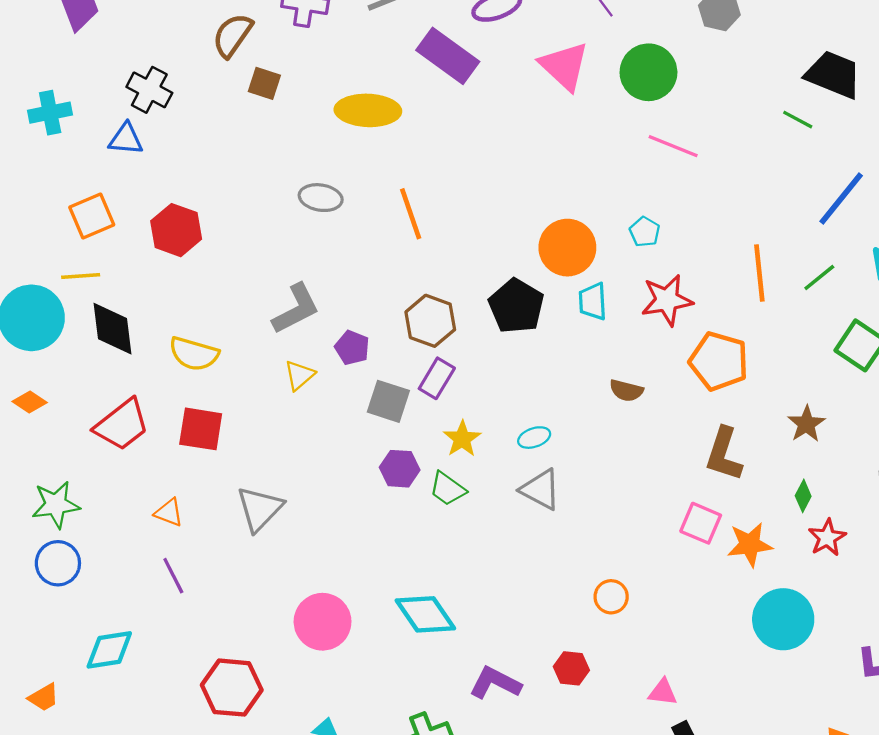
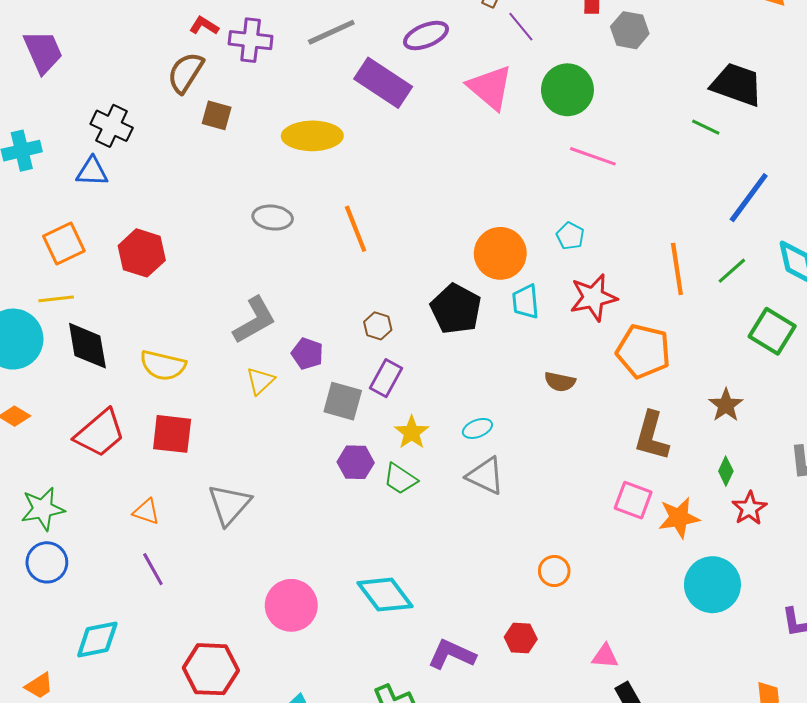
brown hexagon: (430, 321) -> (378, 326), size x0.6

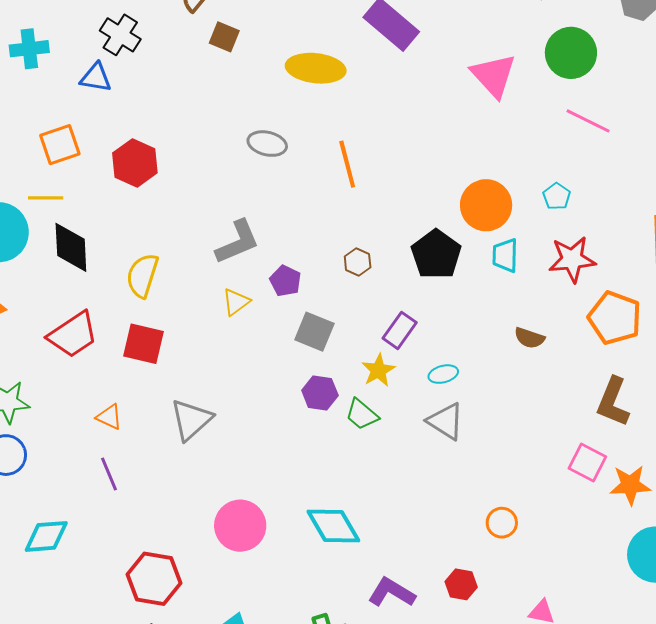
pink triangle: (490, 87) -> (494, 75), moved
yellow semicircle: (163, 365) -> (142, 276), turned 87
purple rectangle: (386, 378) -> (400, 330), moved

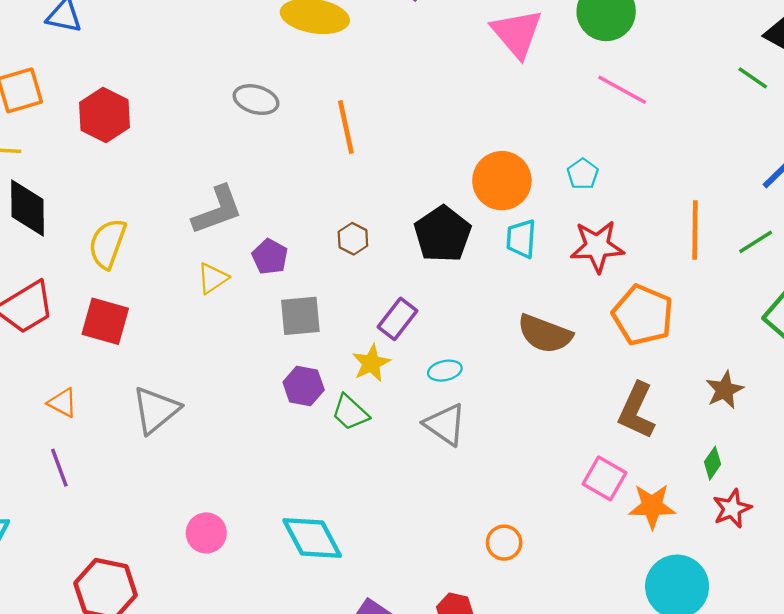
gray square: (314, 332) -> (300, 316), turned -30
brown semicircle: (529, 338) -> (545, 334), size x1.6
pink circle: (240, 526) -> (206, 533), size x0.7

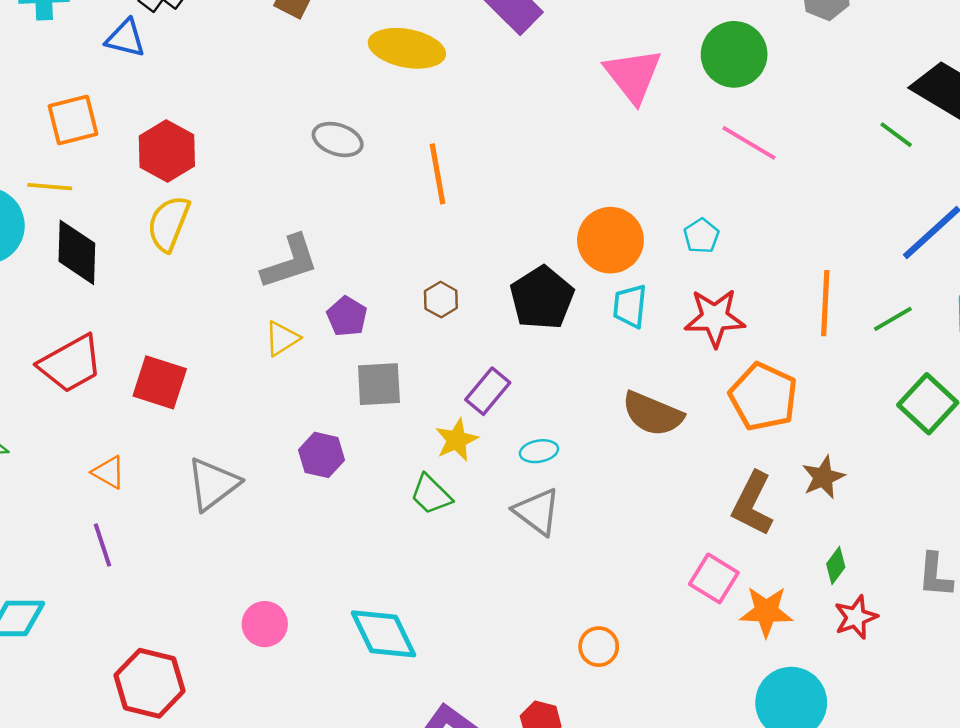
yellow semicircle: (107, 244) -> (169, 224), moved
purple hexagon: (304, 386) -> (322, 455), moved
brown star: (725, 390) -> (823, 477), moved

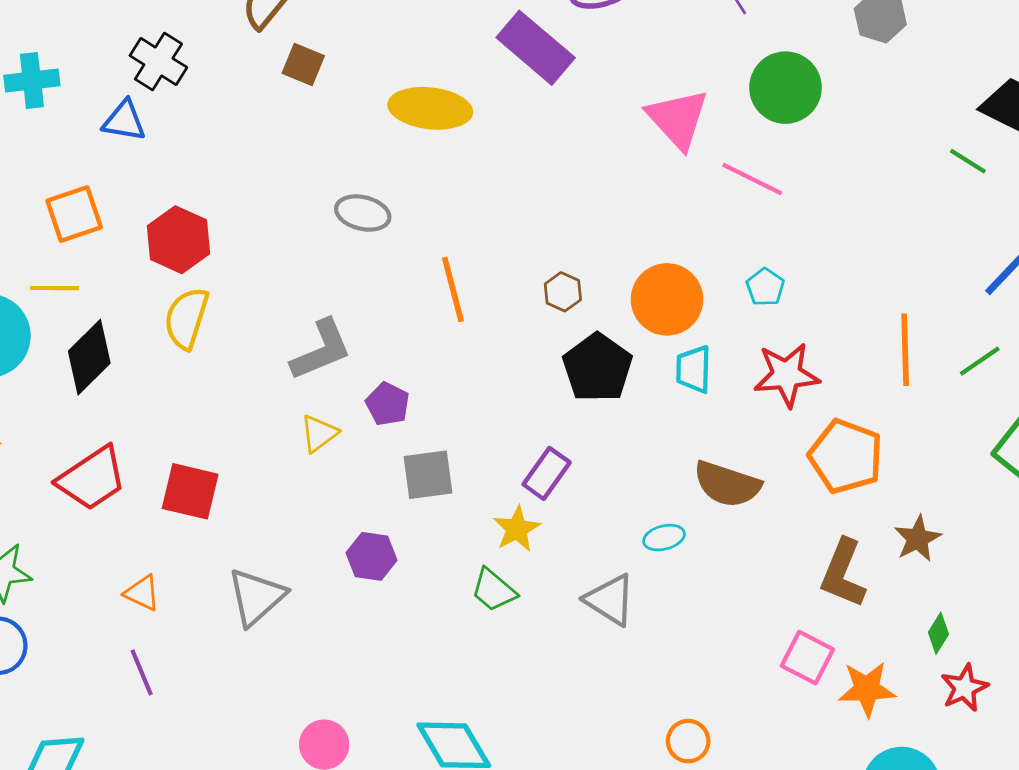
pink line: (749, 143) -> (752, 179), moved
orange line: (437, 174) -> (453, 289), moved
black diamond: (77, 252) -> (89, 357), turned 48
brown hexagon: (441, 300) -> (563, 292), moved
cyan ellipse: (539, 451) -> (664, 538), moved

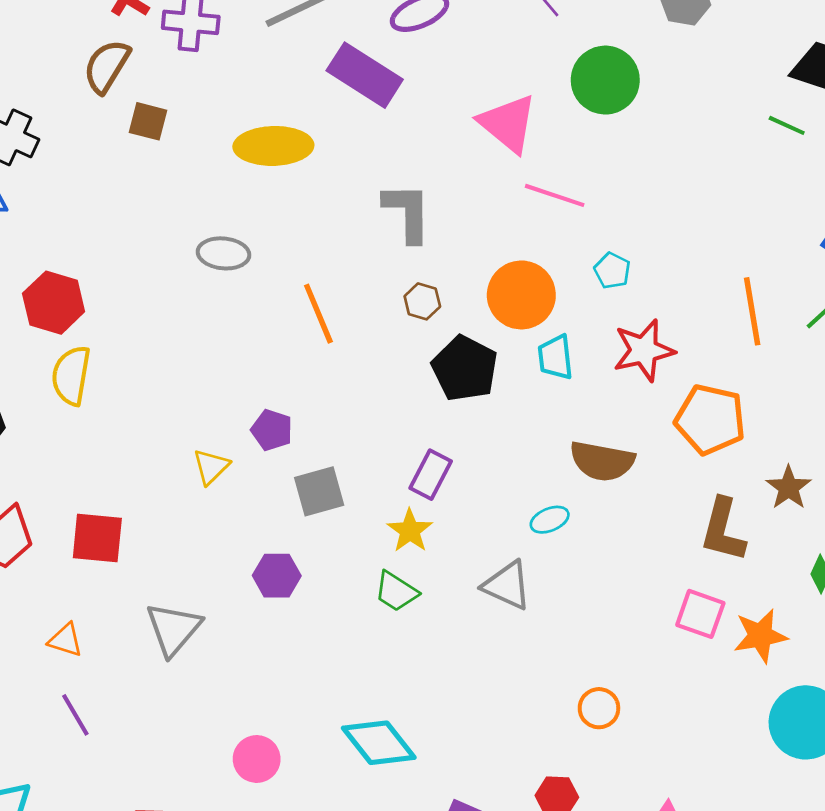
pink line: (752, 179) -> (555, 195), moved
gray L-shape: (321, 350) -> (407, 212), moved, turned -60

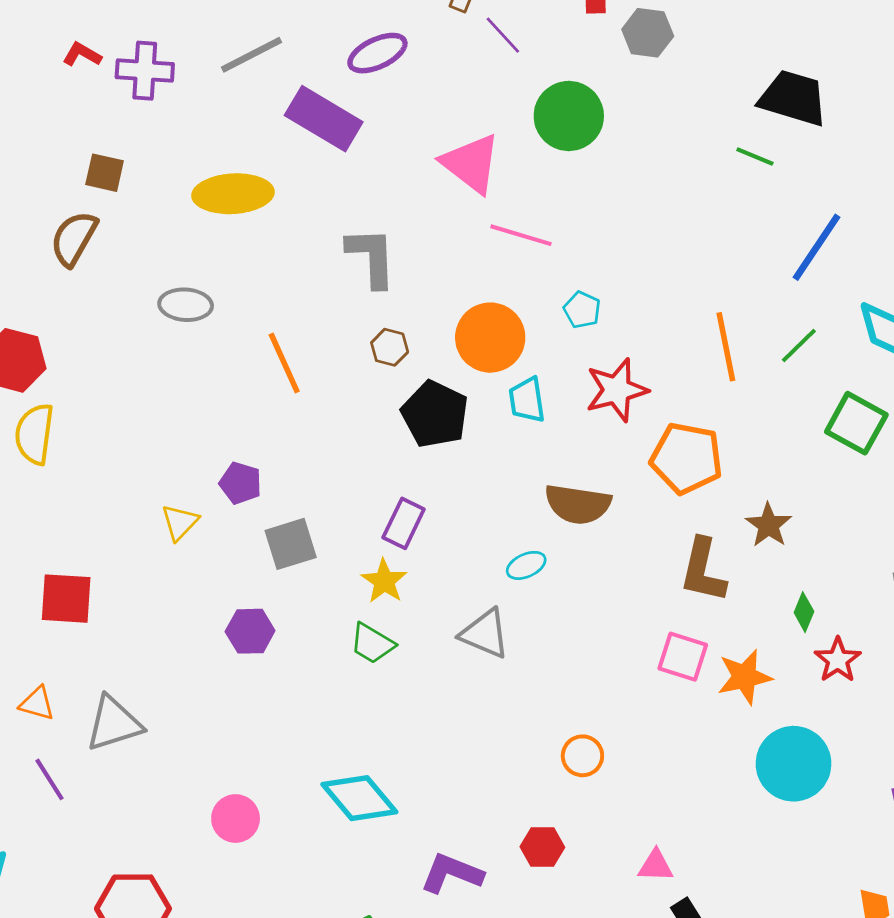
brown semicircle: (107, 66) -> (74, 238), moved
gray triangle: (173, 629) -> (114, 723), moved, turned 34

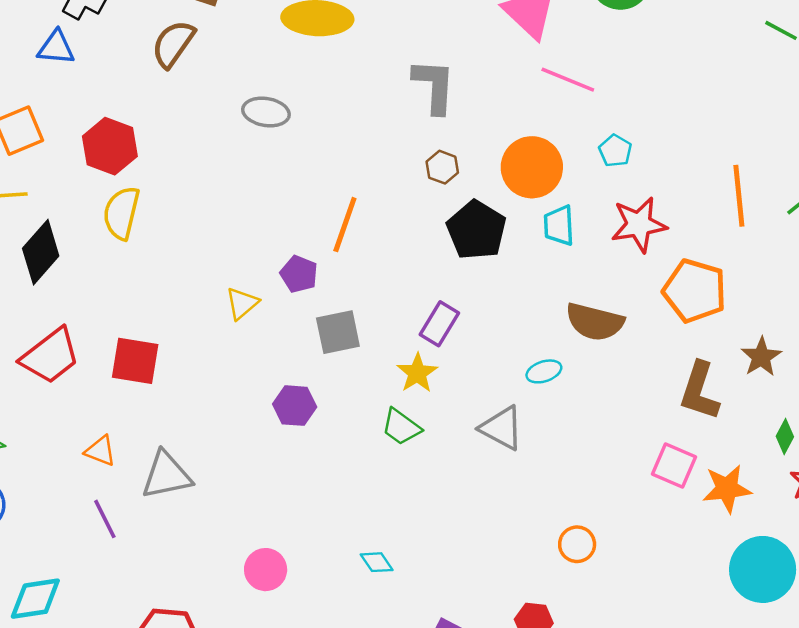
orange line: (284, 363) -> (345, 225), moved, turned 38
cyan diamond: (359, 798) -> (377, 562), size x0.5

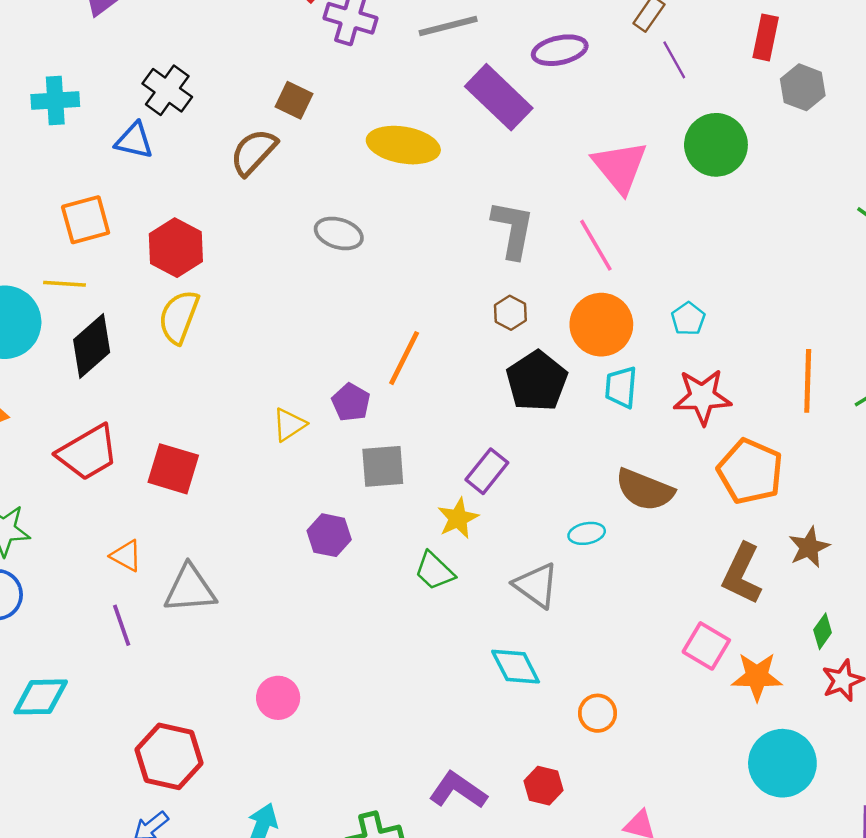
pink line: (568, 80) -> (596, 245), moved, turned 30
cyan diamond: (377, 562) -> (516, 667), moved, size x1.5

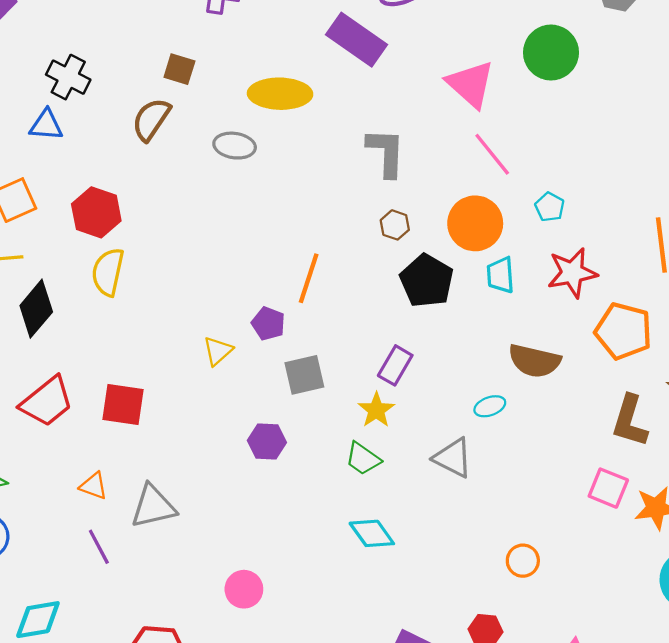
gray ellipse: (339, 233) -> (235, 146), moved
pink line: (596, 245) -> (492, 154), moved
cyan diamond: (516, 667) -> (372, 533), moved

